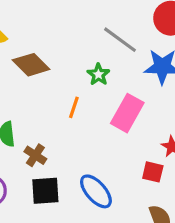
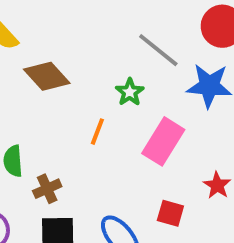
brown cross: (35, 155) -> (47, 189), turned 30
red square: (153, 172) -> (170, 213), moved

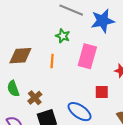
brown diamond: (47, 76) -> (20, 56), moved, turned -35

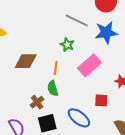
pink rectangle: (87, 56) -> (89, 65), turned 30
green semicircle: (13, 89) -> (53, 88), moved

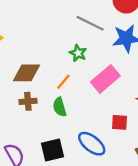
orange line: (56, 68) -> (63, 82), turned 32
brown cross: (37, 102) -> (28, 101), moved, turned 32

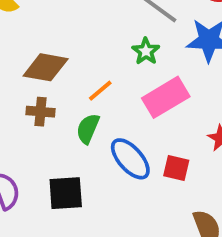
green star: (78, 53) -> (146, 51), moved
green semicircle: (60, 107) -> (88, 129), turned 30
blue ellipse: (92, 144) -> (130, 159), moved

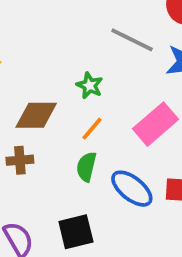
green star: (146, 51) -> (90, 86), moved
brown cross: (40, 112) -> (20, 160), moved

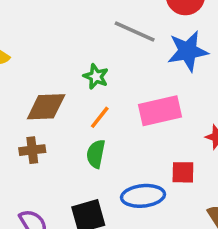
pink rectangle: (156, 124) -> (160, 111), turned 30
blue ellipse: (132, 189) -> (143, 196), moved, turned -42

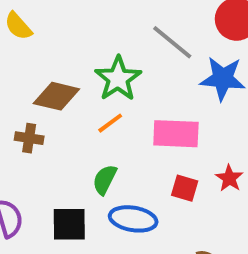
green star: (96, 76) -> (118, 79), size x1.6
green semicircle: (96, 154) -> (105, 180), moved
red square: (183, 172) -> (185, 188), moved

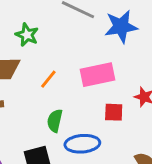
green star: (118, 79) -> (27, 35), moved, size x0.7

